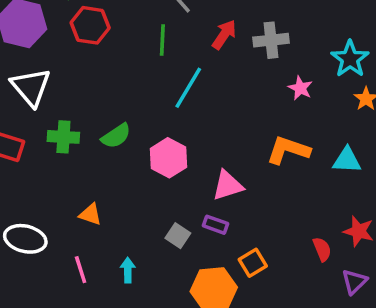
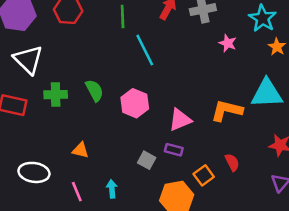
cyan line: (188, 88) -> (145, 50), turned -52
green semicircle: (116, 136) -> (94, 90), turned -80
orange L-shape: (288, 150) -> (227, 111), moved
cyan triangle: (347, 160) -> (267, 93), size x1.5
red semicircle: (322, 249) -> (232, 162), moved

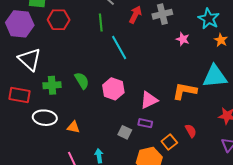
white ellipse: (34, 172) -> (45, 118), moved

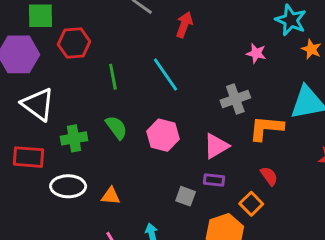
gray cross: (162, 14) -> (235, 99), moved
green line: (101, 22) -> (113, 77), moved
red semicircle: (191, 131) -> (269, 176), moved

